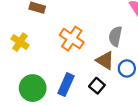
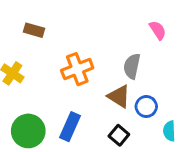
orange cross: (72, 39) -> (77, 69), turned 35
black square: (97, 86) -> (119, 135), moved

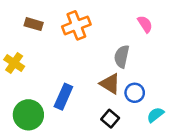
orange cross: (77, 69) -> (76, 25), moved
blue rectangle: (70, 127) -> (63, 97), moved
cyan semicircle: (169, 131) -> (155, 115), turned 54

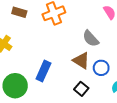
gray semicircle: (122, 56) -> (91, 38), turned -54

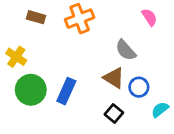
green circle: (15, 86) -> (31, 90), moved

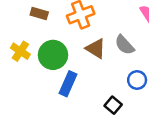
brown triangle: (114, 78) -> (96, 49), moved
green circle: (31, 90) -> (53, 55), moved

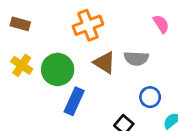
brown rectangle: (39, 14) -> (20, 24), moved
gray semicircle: (125, 45) -> (136, 58), turned -45

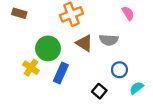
yellow cross: (22, 65) -> (31, 68), moved

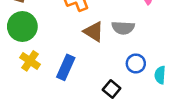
green circle: (48, 48) -> (22, 27), moved
cyan semicircle: (137, 88) -> (160, 75), moved, turned -48

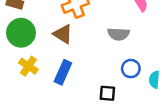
brown triangle: (94, 32) -> (63, 34), moved
black square: (112, 89) -> (107, 93), turned -35

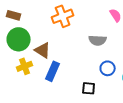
brown triangle: (63, 34) -> (43, 50), moved
yellow cross: (28, 66) -> (25, 66), turned 35

